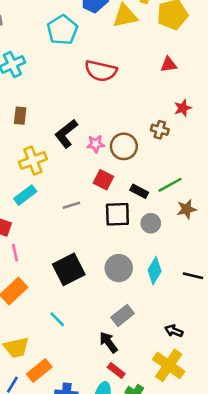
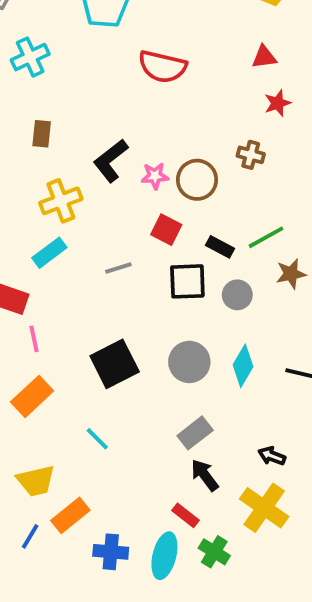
red star: (183, 108) -> (278, 103), moved
black arrow: (108, 342) -> (205, 475), moved

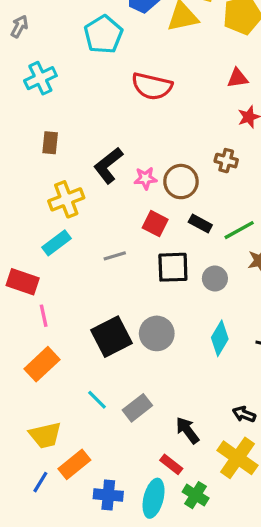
black rectangle: (220, 247) -> (200, 224), moved
gray circle: (189, 362) -> (157, 333), moved
gray rectangle: (195, 433) -> (137, 408), moved

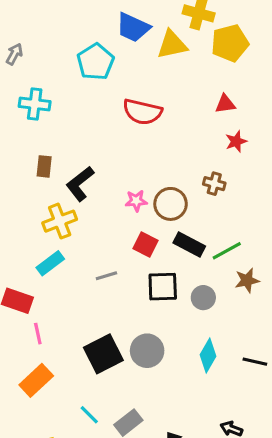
cyan cross: (40, 78) -> (35, 104), turned 32
black L-shape: (108, 165) -> (80, 184), moved
black rectangle: (200, 224) -> (189, 245), size x1.4

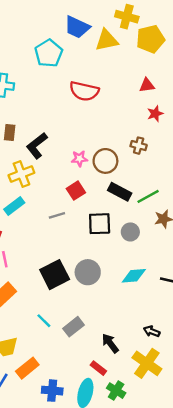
red square: (146, 245) -> (76, 191), moved, turned 30
cyan diamond: (208, 355) -> (134, 276), turned 55

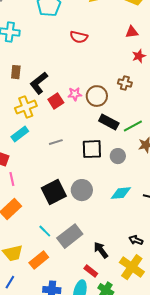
red semicircle: (84, 91) -> (79, 37), size x0.7
red square: (76, 191) -> (56, 101), moved
gray rectangle: (74, 327) -> (70, 236), size x1.4
orange rectangle: (27, 368) -> (39, 260), moved

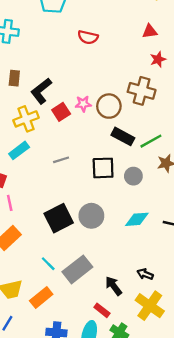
brown cross: (125, 83) -> (142, 91), size x1.6
black arrow: (136, 240) -> (145, 274), moved

